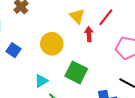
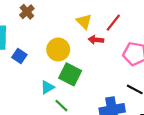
red arrow: (89, 34) -> (96, 40), turned -80
green square: (76, 72) -> (70, 74), moved

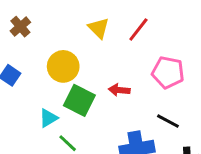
brown cross: (27, 12) -> (20, 27), moved
red arrow: (96, 40) -> (119, 90), moved

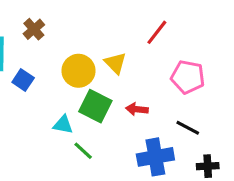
yellow triangle: (99, 28) -> (115, 63), moved
red arrow: (119, 90) -> (137, 109), moved
cyan triangle: (48, 118) -> (63, 125), turned 42

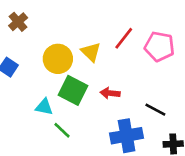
red line: (157, 32) -> (124, 38), moved
pink pentagon: (188, 77) -> (159, 46), moved

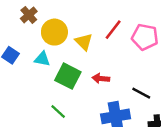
brown cross: (18, 22) -> (29, 15), moved
yellow circle: (58, 59) -> (54, 32), moved
cyan triangle: (44, 107) -> (42, 59), moved

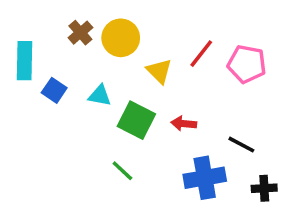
yellow circle: (54, 32) -> (121, 38), moved

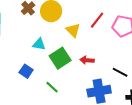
blue square: (54, 90) -> (26, 71), moved
green square: (136, 120) -> (60, 58), turned 30

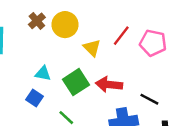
cyan triangle: (39, 44) -> (43, 74), moved
red arrow: (87, 60) -> (109, 85), size x1.5

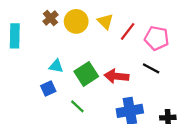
yellow triangle: (92, 48) -> (105, 21), moved
blue square: (34, 98) -> (48, 88), turned 32
black line: (149, 99) -> (151, 68), moved

